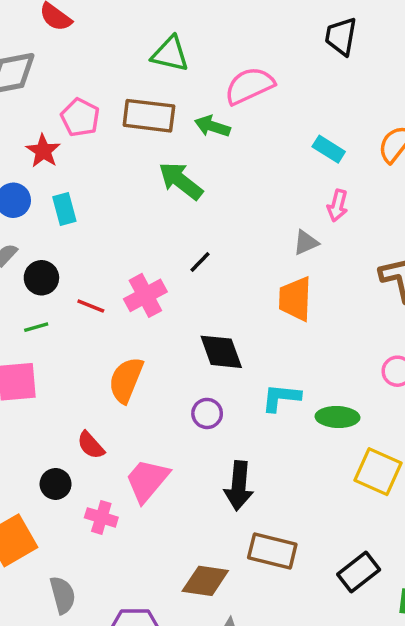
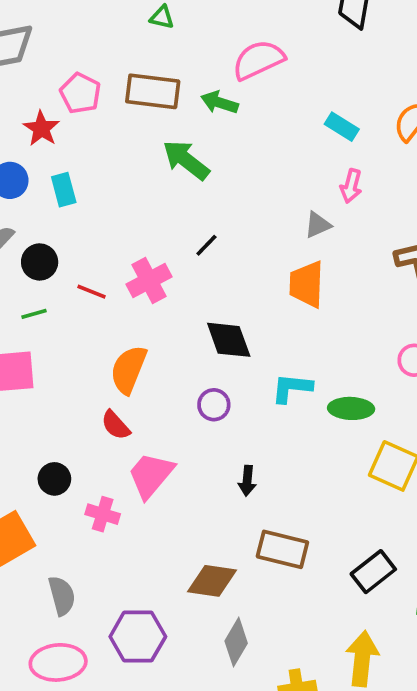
green triangle: (170, 54) -> (162, 17), moved, size x0.6
red semicircle: (91, 445) -> (116, 425), moved
black arrow: (239, 486) -> (247, 481), size x0.6

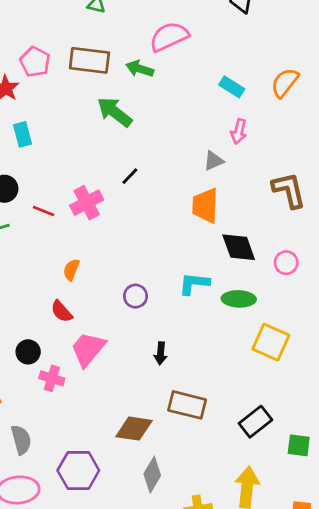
black diamond: (229, 340) -> (239, 247), moved
orange semicircle: (129, 370) -> (71, 270), size x0.6
black circle: (54, 479) -> (28, 352), moved

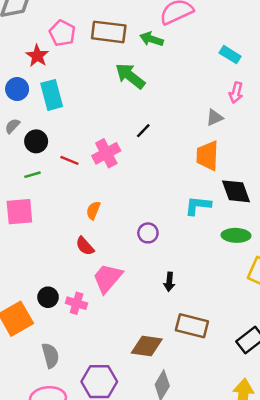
cyan rectangle: (23, 134) -> (52, 95), size x1.4
cyan L-shape: (194, 284) -> (198, 206), moved
black circle: (28, 352) -> (48, 297), moved

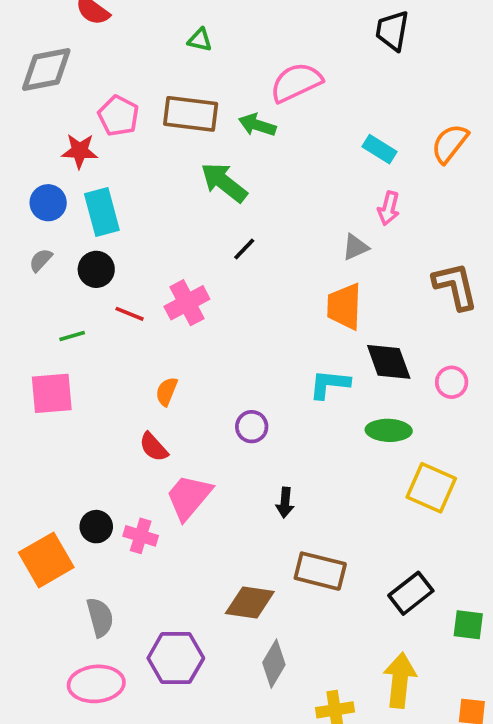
red star: (37, 56) -> (80, 151), turned -30
black line: (143, 131) -> (244, 249), moved
black circle: (36, 141) -> (96, 269), moved

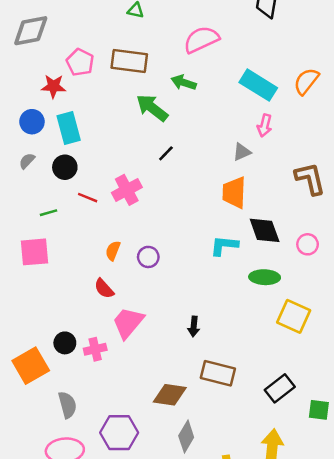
green arrow: (257, 125) -> (184, 83), moved
cyan rectangle: (379, 149) -> (258, 85), size x1.6
purple circle: (252, 427) -> (148, 257), moved
pink cross: (141, 536) -> (95, 349), turned -30

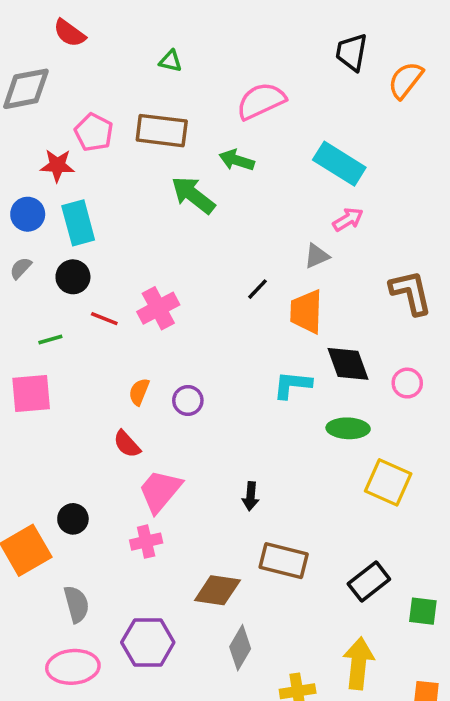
orange semicircle: (306, 81) -> (406, 80), moved
pink arrow: (265, 125) -> (348, 219), turned -135
black line: (166, 153) -> (258, 289), moved
pink cross: (95, 349) -> (146, 542), moved

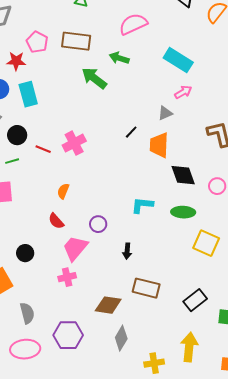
black circle: (73, 277) -> (17, 135), moved
cyan L-shape: (292, 385) -> (142, 205), moved
purple circle: (188, 400) -> (98, 224), moved
black circle: (73, 519) -> (25, 253), moved

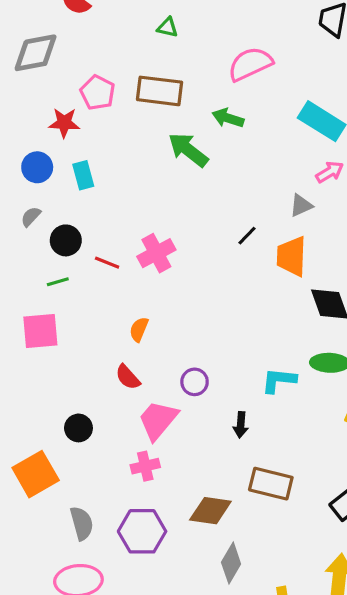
cyan rectangle: (28, 94) -> (83, 175), size x0.7
cyan L-shape: (142, 205) -> (279, 380), moved
purple hexagon: (68, 335) -> (142, 531), moved

